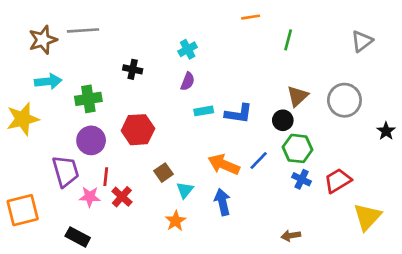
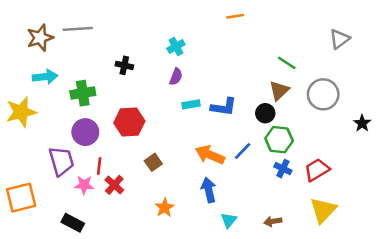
green line: (288, 40) -> (287, 63), moved, turned -72
cyan triangle: (185, 190) -> (229, 220), moved
yellow triangle: (367, 217) -> (323, 210), moved

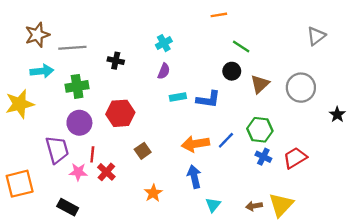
gray line: (78, 29) -> (72, 48), moved
green line: (287, 63) -> (241, 47), moved
black circle: (265, 113) -> (232, 71), moved
orange arrow: (210, 155) -> (195, 144), turned -32
yellow triangle: (323, 210) -> (281, 205), moved

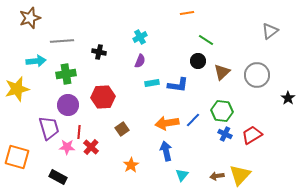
brown star: (37, 35) -> (30, 18), moved
orange square: (20, 184) -> (17, 157), turned 30

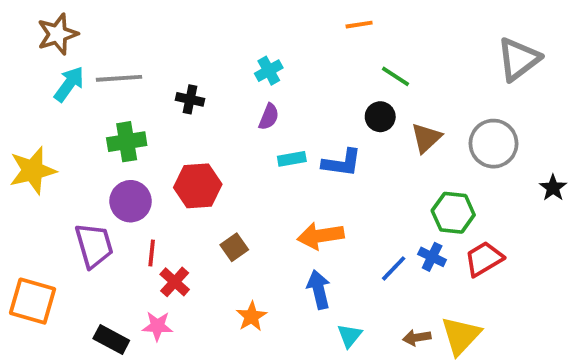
gray triangle: (270, 31) -> (518, 59), size x1.4
cyan arrow: (36, 61) -> (69, 84), moved, turned -48
green hexagon: (222, 111) -> (453, 213), moved
blue line: (193, 120) -> (394, 268), moved
pink star: (67, 147) -> (157, 326), moved

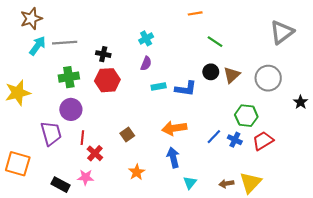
black circle: (380, 117) -> (211, 72), moved
red hexagon: (198, 186) -> (107, 80), moved
blue line: (394, 268) -> (214, 137), moved

